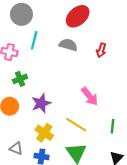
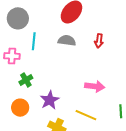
pink arrow: (90, 96) -> (95, 86), turned -36

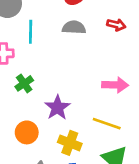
red arrow: (99, 41) -> (116, 25), turned -80
orange circle: (20, 108) -> (27, 132), moved

